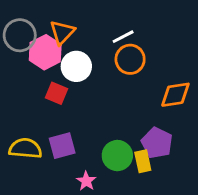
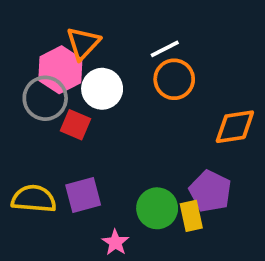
gray circle: (20, 35) -> (45, 98), moved

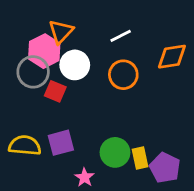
orange circle: (174, 79) -> (123, 75), moved
orange diamond: (235, 127) -> (172, 57), moved
purple pentagon: (210, 191) -> (165, 168), moved

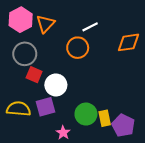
pink hexagon: (44, 51) -> (21, 20), moved
white circle: (75, 65) -> (56, 85), moved
orange circle: (123, 75) -> (78, 48), moved
red square: (55, 91) -> (34, 75), moved

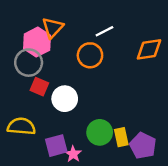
pink hexagon: (21, 20) -> (37, 42), moved
purple square: (46, 107) -> (56, 146), moved

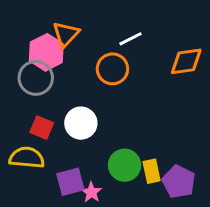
red square: (39, 87) -> (42, 128), moved

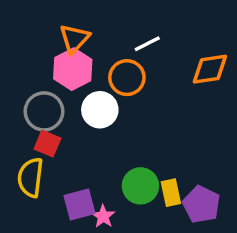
pink hexagon: (46, 52) -> (73, 69), moved
gray circle: (36, 78) -> (44, 111), moved
white circle: (81, 123) -> (100, 110), moved
yellow semicircle: (27, 158) -> (30, 177), turned -88

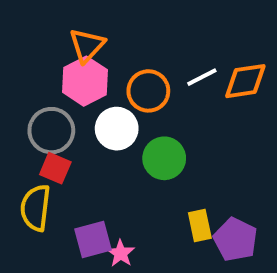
white line: (147, 44) -> (202, 77), moved
green circle: (140, 186) -> (164, 158), moved

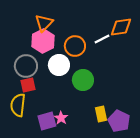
orange diamond: (245, 81) -> (121, 27), moved
red square: (55, 168) -> (28, 85), turned -35
pink star: (121, 253) -> (61, 118), moved

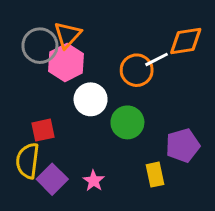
orange circle: (75, 46) -> (137, 70), moved
gray circle: (26, 66) -> (40, 46), moved
purple square: (47, 121) -> (52, 179), moved, turned -30
purple pentagon: (119, 121) -> (183, 145), moved, turned 30

